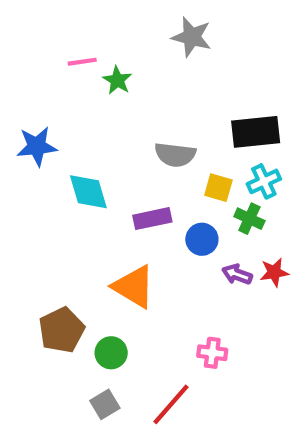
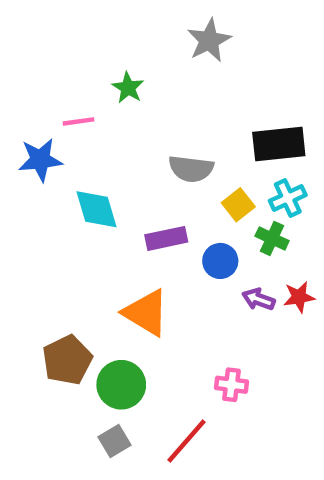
gray star: (192, 37) -> (209, 40), turned 30
pink line: (82, 62) -> (78, 121), moved
yellow square: (218, 188) -> (238, 205), turned 36
green circle: (111, 353) -> (121, 385), size x1.4

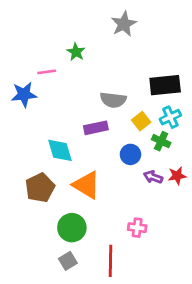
cyan diamond: (96, 209) -> (60, 150), moved
purple rectangle: (166, 238) -> (96, 128), moved
brown pentagon: (67, 360) -> (40, 188), moved
red line: (187, 441) -> (110, 261), turned -40

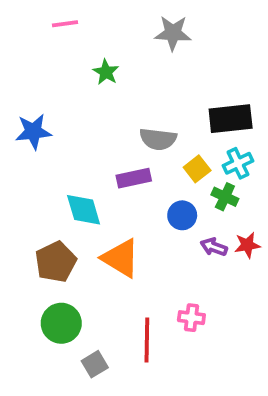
gray star: (124, 24) -> (173, 33), turned 30
pink line: (47, 72) -> (65, 24), moved
green circle: (72, 228) -> (61, 323), moved
red line: (110, 261) -> (147, 340), moved

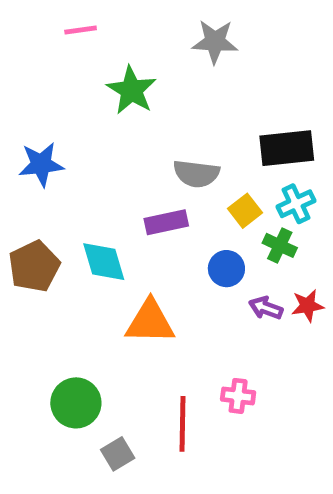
green star: (106, 72) -> (132, 90), size x1.5
orange triangle: (121, 258) -> (150, 322), turned -30
brown pentagon: (56, 262) -> (34, 266), moved

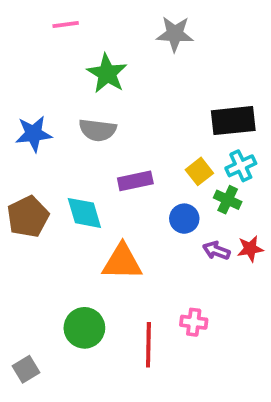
gray semicircle: (196, 174) -> (98, 130), moved
green circle: (76, 403) -> (84, 328), moved
gray square: (118, 454) -> (26, 369), moved

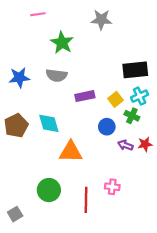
purple rectangle: (135, 181) -> (85, 96), moved

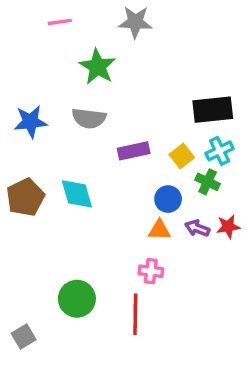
gray star: (101, 20) -> (135, 22), moved
orange triangle: (71, 152) -> (159, 230), moved, size x0.6
pink cross: (112, 187) -> (151, 271), moved

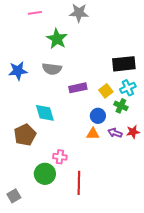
brown pentagon: (25, 197) -> (25, 135), moved
pink cross: (151, 271) -> (60, 157), moved

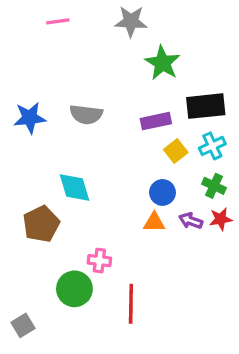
green star: (57, 39) -> (163, 63), moved
purple rectangle: (78, 88) -> (156, 121), moved
green cross: (121, 106) -> (214, 186), moved

